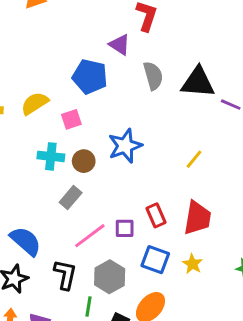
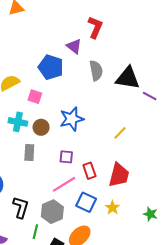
pink square: (71, 119) -> (35, 97), turned 32
gray rectangle: (71, 198) -> (29, 153), turned -42
purple square: (125, 228) -> (66, 157), moved
pink line: (90, 236) -> (64, 184), moved

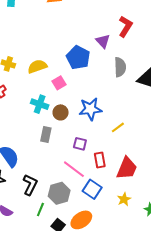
pink square: (35, 97) -> (59, 83), turned 32
yellow line: (120, 133) -> (118, 127), moved
pink line: (64, 184) -> (74, 169), turned 60
yellow star: (112, 208) -> (124, 199), moved

